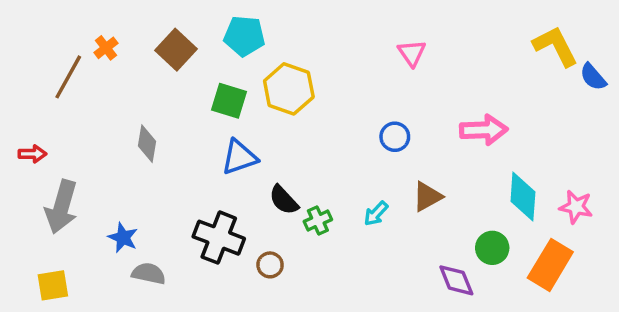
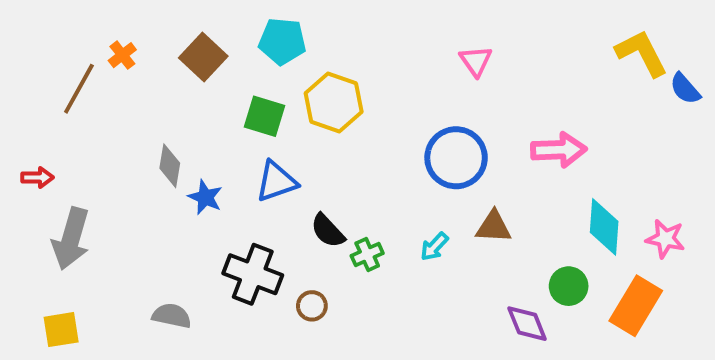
blue circle: (395, 137) -> (456, 158), size x1.8
brown triangle: (427, 197) -> (494, 227), turned 32
blue star: (123, 238) -> (205, 197), moved

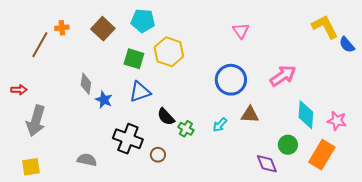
orange cross: (122, 55) -> (62, 28), turned 32
pink arrow: (559, 150) -> (283, 76), turned -32
green cross: (367, 254) -> (186, 129), turned -35

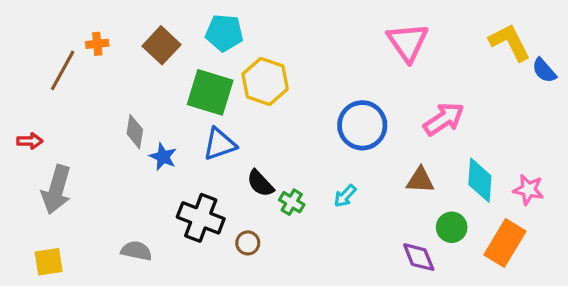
pink triangle: (241, 31) -> (408, 42), moved, size x1.6
green square: (134, 59) -> (210, 92), size x1.4
brown triangle: (250, 115) -> (420, 180), moved

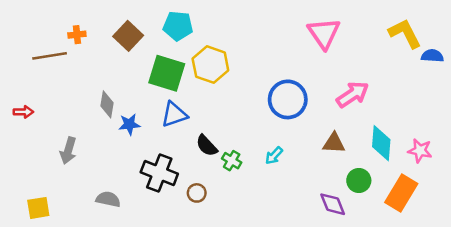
brown line: (63, 70) -> (50, 56), turned 52
blue semicircle: (544, 70) -> (432, 56), turned 135
blue star: (163, 157) -> (129, 124), turned -30
gray arrow: (56, 190) -> (68, 151), moved, size x0.7

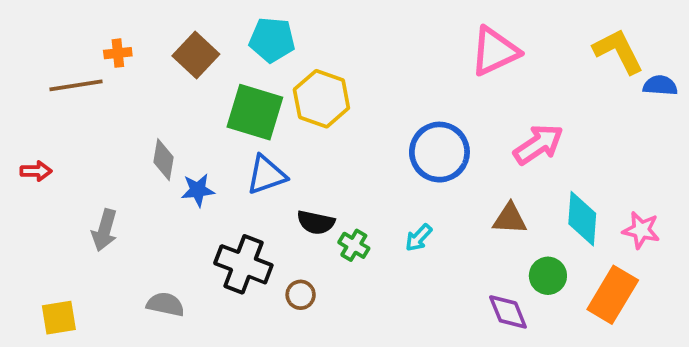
pink triangle: (324, 33) -> (495, 51), turned 40
black semicircle: (207, 146) -> (316, 222), turned -35

